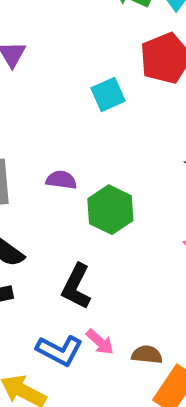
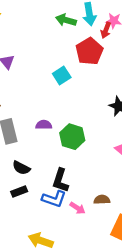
blue L-shape: (59, 350) -> (54, 199), moved
brown semicircle: (147, 355) -> (102, 200), moved

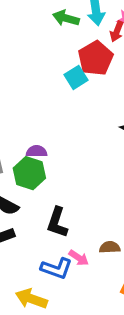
cyan square: (62, 75) -> (76, 77), moved
green hexagon: (72, 137) -> (29, 173), moved
blue L-shape: (54, 199) -> (57, 268), moved

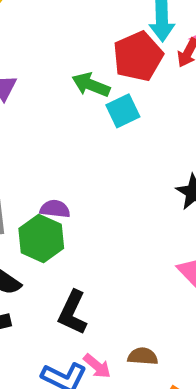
green arrow: (66, 18) -> (91, 85), moved
red pentagon: (96, 58) -> (138, 56), moved

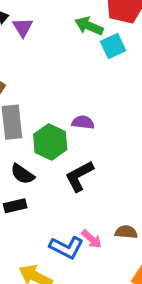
purple semicircle: (55, 209) -> (83, 122), moved
black L-shape: (73, 313) -> (79, 176), moved, turned 36

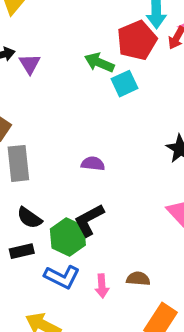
green hexagon: (50, 142) -> (68, 237), moved
pink arrow: (92, 239) -> (102, 286), turned 45
blue L-shape: (66, 247) -> (62, 277), moved

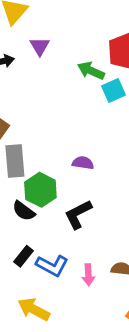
purple triangle: (30, 64) -> (40, 46), moved
green hexagon: (68, 237) -> (40, 190), moved
black rectangle: (22, 251) -> (23, 256), moved, turned -40

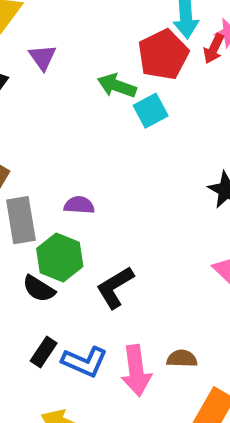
purple semicircle: (83, 163) -> (79, 205), moved
pink arrow: (88, 275) -> (136, 371), size x1.6

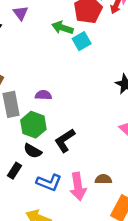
black semicircle: (39, 289) -> (33, 151), moved
black rectangle: (44, 352) -> (14, 171), moved

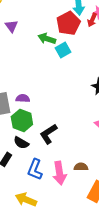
purple semicircle: (43, 95) -> (23, 98), moved
blue L-shape: (49, 182) -> (35, 169), turned 90

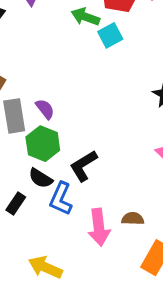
purple semicircle: (23, 98) -> (45, 109), turned 48
blue L-shape: (35, 169) -> (61, 199), moved

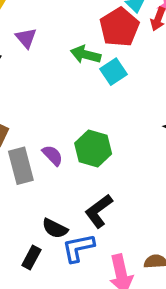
green hexagon: (43, 144) -> (93, 148), moved
blue L-shape: (61, 199) -> (78, 248), turned 60

